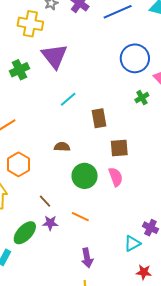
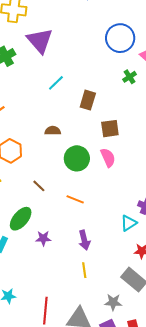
brown rectangle: (99, 118) -> (88, 100), turned 30
purple star: (50, 223) -> (43, 238), moved

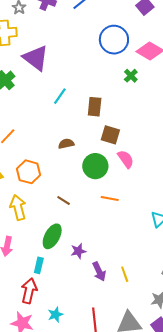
brown square: (110, 129) -> (110, 135), moved, turned 36
orange line: (75, 199) -> (110, 198), moved
purple arrow: (84, 240) -> (99, 272), moved

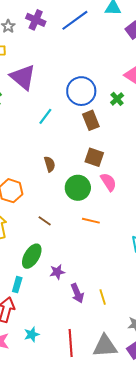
blue circle: (114, 40) -> (81, 91), moved
brown rectangle: (95, 107) -> (91, 120), moved, turned -30
brown semicircle: (66, 144) -> (50, 164), turned 84

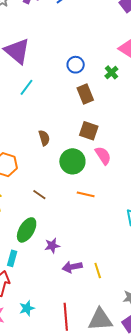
blue circle: (81, 91) -> (76, 65), size x0.6
cyan line: (45, 116) -> (26, 87), moved
purple arrow: (77, 293) -> (72, 267), turned 102

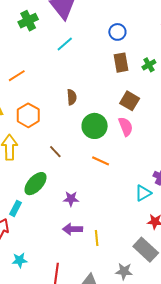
green cross: (111, 72) -> (149, 65), moved
brown square: (89, 131) -> (130, 101), moved
purple star: (52, 246) -> (71, 199), moved

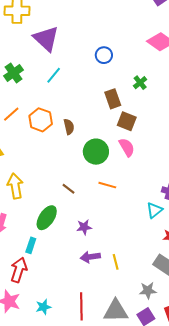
green cross: (28, 21) -> (14, 73), moved
brown rectangle: (121, 63) -> (113, 99), moved
orange hexagon: (28, 115) -> (41, 120), moved
brown line: (55, 152) -> (68, 189), moved
cyan star: (20, 260) -> (43, 307), moved

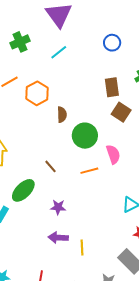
brown semicircle: (69, 127) -> (62, 115), moved
pink semicircle: (127, 147) -> (113, 154), moved
orange line: (107, 185) -> (89, 171), turned -42

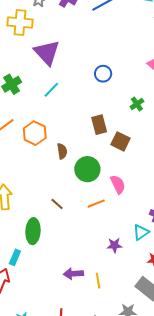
brown rectangle: (112, 87) -> (99, 125), moved
green ellipse: (23, 190) -> (33, 231), turned -35
purple star: (58, 207) -> (114, 245), moved

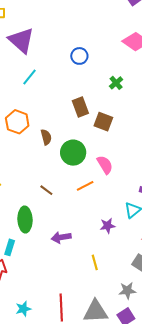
purple arrow: (73, 274) -> (61, 237), moved

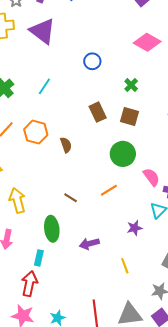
purple triangle: (21, 40) -> (42, 31), moved
brown square: (103, 122) -> (130, 117), moved
green circle: (73, 153) -> (123, 154), moved
pink semicircle: (105, 165) -> (151, 177), moved

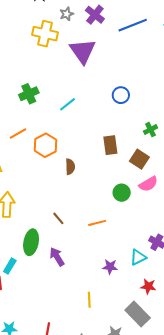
green circle: (123, 154) -> (122, 193), size x0.7
pink semicircle: (151, 177) -> (148, 184), moved, turned 78
purple arrow: (89, 244) -> (57, 257), moved, turned 54

